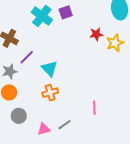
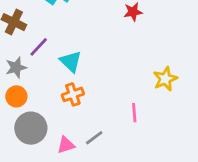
yellow star: (115, 43) -> (165, 79), moved
gray circle: (19, 116) -> (31, 128), size x1.5

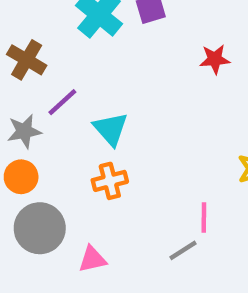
gray line: (94, 138) -> (183, 250), moved

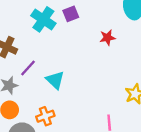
orange cross: (110, 181) -> (45, 116), moved

